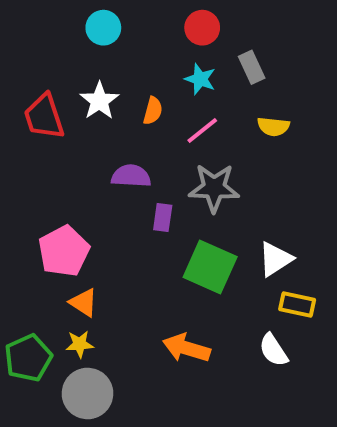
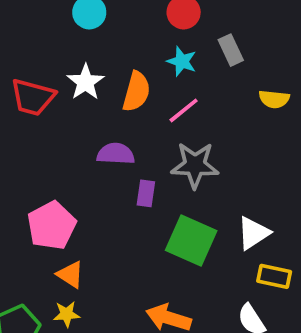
orange semicircle: (153, 111) -> (136, 92), size x1.5
red trapezoid: (44, 117) -> (33, 97), turned -57
yellow semicircle: (273, 127) -> (274, 99), moved

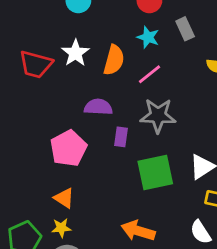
pink pentagon: (52, 225) -> (68, 148), moved
green square: (191, 241) -> (155, 172), turned -36

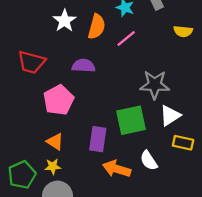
red trapezoid: (36, 64) -> (31, 62), moved
gray star: (158, 116) -> (155, 85), moved
purple rectangle: (121, 137) -> (98, 139), moved, size x1.5
white semicircle: (201, 232) -> (149, 161), moved

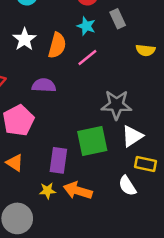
white semicircle: (149, 161) -> (127, 186), moved
yellow star: (53, 166) -> (47, 191), moved

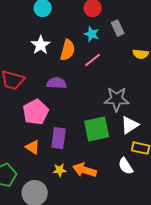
purple rectangle: (58, 160) -> (59, 138), moved

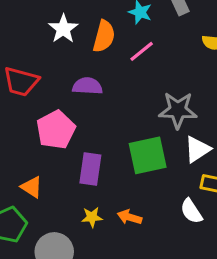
orange triangle: (33, 147) -> (32, 187), moved
orange arrow: (85, 170) -> (130, 217), size x0.7

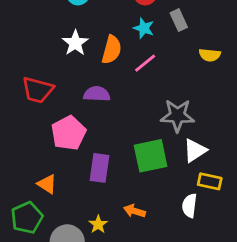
white semicircle: (191, 211) -> (190, 206), turned 40
yellow star: (92, 217) -> (98, 224), moved, turned -30

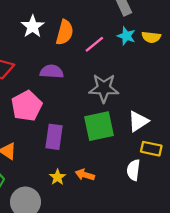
cyan star: (144, 28) -> (126, 36), moved
gray star: (177, 116) -> (104, 88), moved
yellow star: (98, 224) -> (58, 177), moved

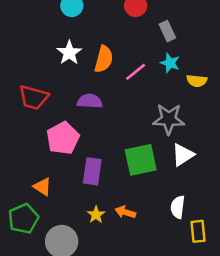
yellow semicircle: (151, 37) -> (197, 81), moved
gray star: (104, 88) -> (169, 119), moved
yellow rectangle: (151, 149) -> (198, 231), moved, turned 72

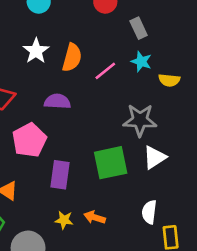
yellow star: (96, 215) -> (64, 220), turned -30

